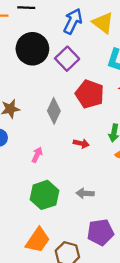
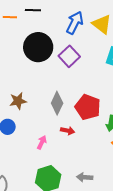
red pentagon: (90, 94) -> (88, 107), moved
red arrow: (81, 143) -> (68, 131), moved

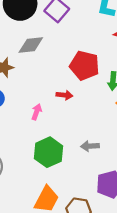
gray diamond: (57, 103) -> (31, 45), moved, turned 65

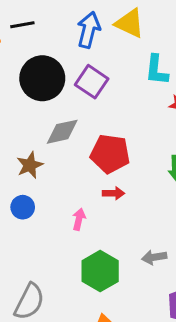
red pentagon: (84, 66) -> (110, 154), moved

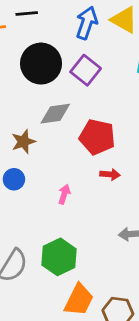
red arrow: (113, 193) -> (110, 174), moved
green hexagon: (100, 271) -> (59, 257), moved

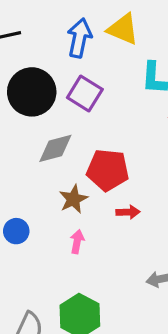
brown star: (23, 142) -> (73, 199), moved

